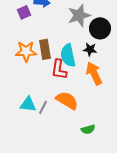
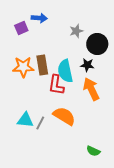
gray star: (79, 15) -> (76, 31), size x0.6
green semicircle: (88, 129) -> (93, 151), moved, turned 40

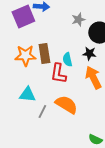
purple square: (21, 28) -> (23, 17), size x1.6
cyan semicircle: (65, 71) -> (67, 60), size x0.6
cyan triangle: (25, 120) -> (27, 95), moved

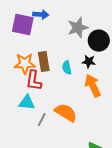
purple square: (23, 17) -> (23, 25), turned 35
gray star: (78, 20) -> (78, 28), size x1.5
red L-shape: (58, 74) -> (34, 81), moved

